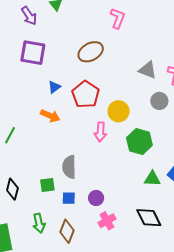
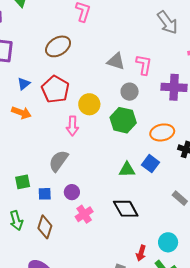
green hexagon: (139, 142) -> (123, 120), moved
gray semicircle: (69, 167) -> (58, 161), moved, turned 40

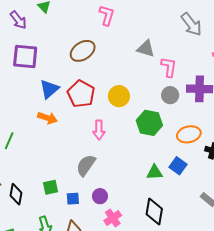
gray triangle: (116, 61) -> (146, 49), moved
blue triangle: (24, 84) -> (49, 89), size x1.5
gray circle: (130, 92) -> (170, 95), moved
yellow circle: (89, 104) -> (119, 96), moved
black diamond: (126, 209) -> (154, 211), turned 40

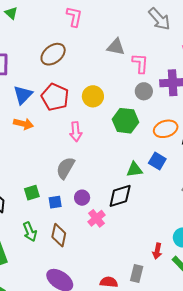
black diamond: (154, 211) -> (120, 196), moved, turned 68

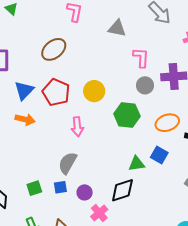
gray triangle: (116, 47) -> (117, 28), moved
blue square: (55, 202) -> (60, 187), moved

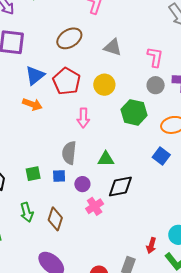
gray triangle: (117, 28) -> (113, 47), moved
gray semicircle: (68, 163) -> (69, 153), turned -30
green triangle: (137, 164) -> (106, 159), moved

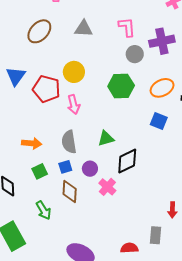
red pentagon: (67, 81) -> (46, 89), moved
yellow circle: (104, 85) -> (74, 72), moved
orange arrow: (32, 104) -> (32, 143), moved
brown diamond: (55, 219) -> (70, 192), moved

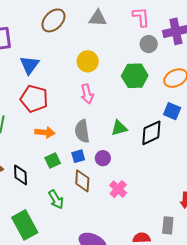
red pentagon: (46, 89) -> (34, 99), moved
black diamond: (127, 161) -> (151, 133), moved
pink cross: (107, 187) -> (118, 189), moved

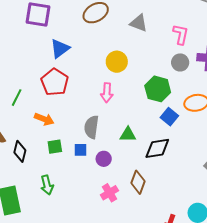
blue square: (172, 111) -> (169, 117), moved
orange arrow: (45, 132) -> (44, 119), moved
brown diamond: (82, 181) -> (138, 182), moved

